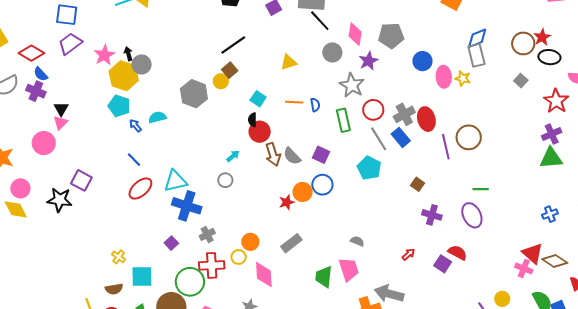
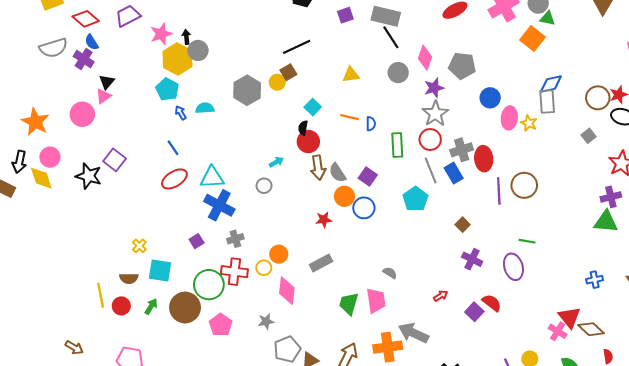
gray star: (352, 85) -> (435, 114), moved
orange circle: (303, 192) -> (344, 196), moved

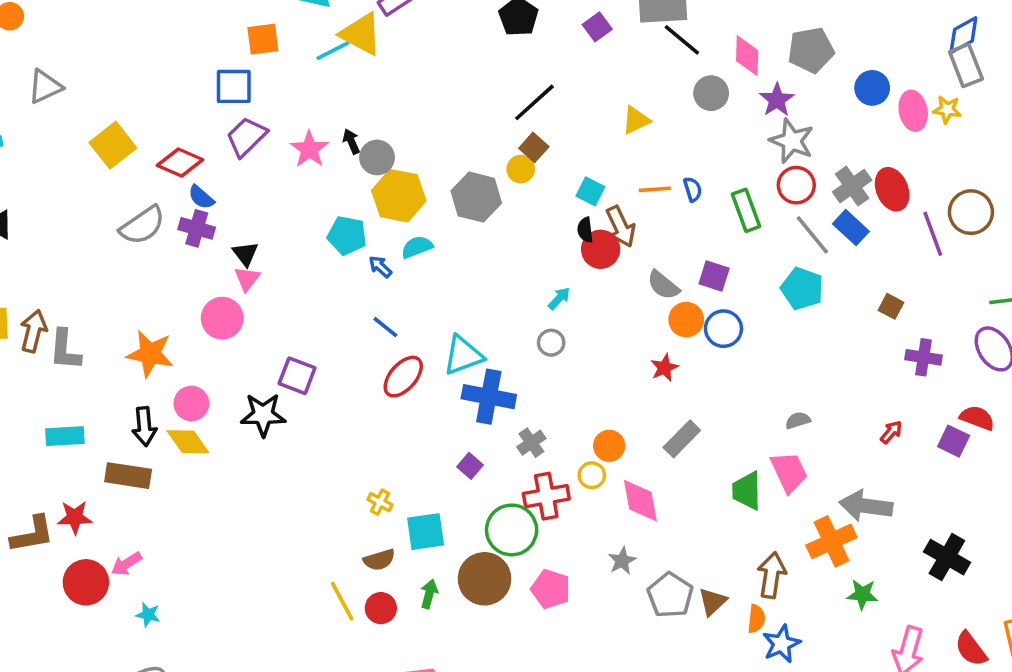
yellow hexagon: (177, 59) -> (399, 196), moved
brown arrow: (318, 168) -> (621, 227), moved
gray semicircle: (390, 273) -> (798, 420), turned -32

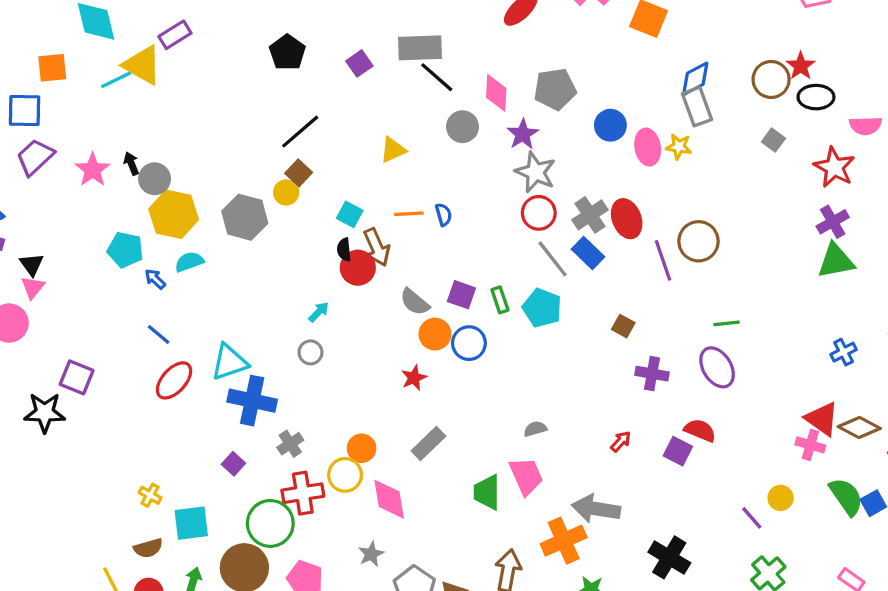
green rectangle: (746, 210) -> (500, 300), moved, size x0.7
yellow circle: (592, 475) -> (345, 475), size x1.4

